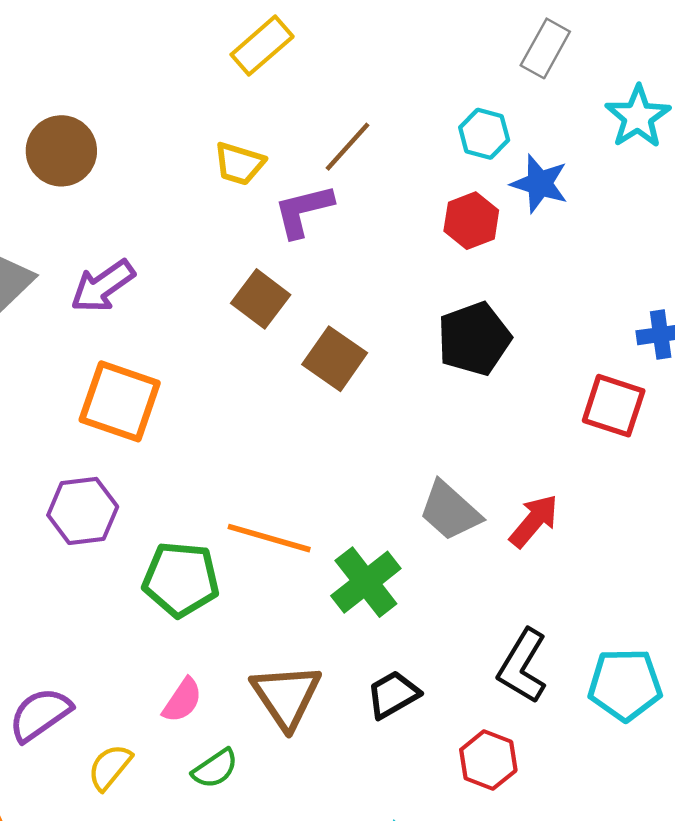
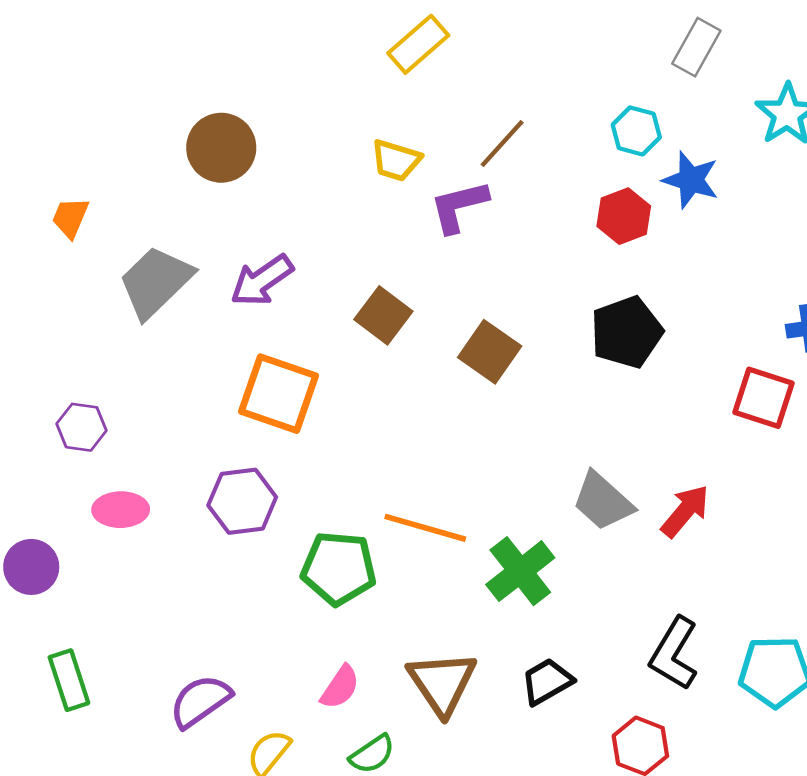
brown square: (261, 299) -> (383, 315), moved

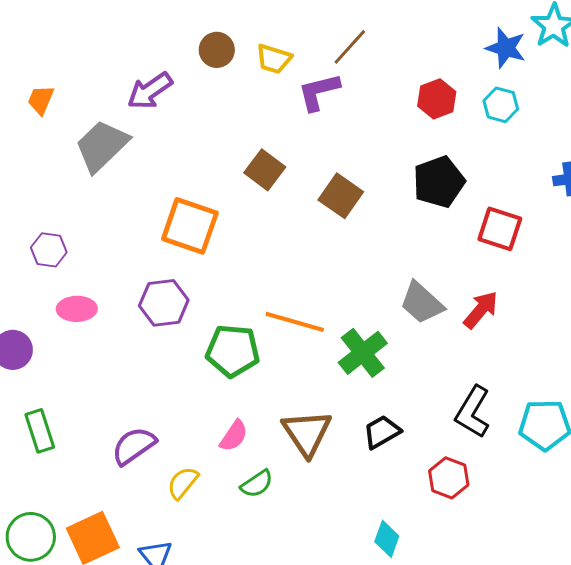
cyan hexagon: (636, 131) -> (501, 105), moved
brown circle: (221, 148) -> (217, 50), moved, size x0.7
blue star: (691, 180) -> (506, 48), moved
purple arrow: (262, 280) -> (150, 91), moved
red square: (763, 398) -> (500, 229), moved

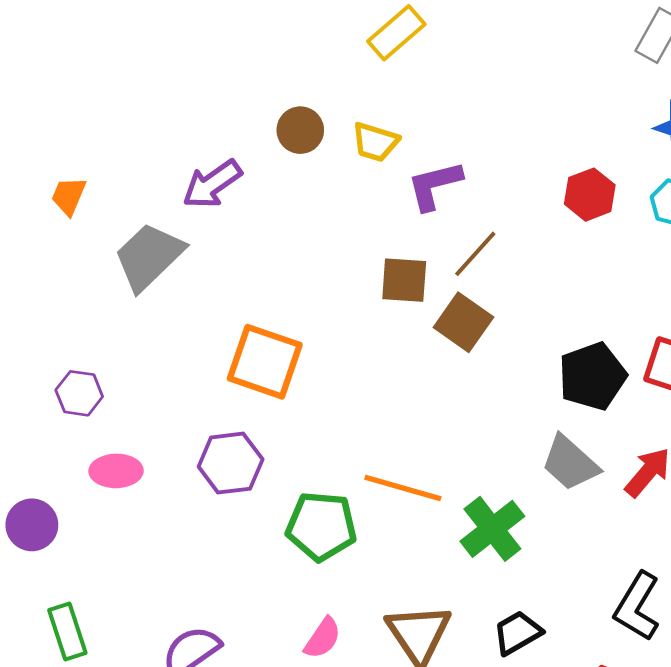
brown line: (350, 47) -> (475, 254), moved
brown square: (265, 170) -> (404, 280), moved, turned -33
black pentagon: (439, 182) -> (592, 376), moved

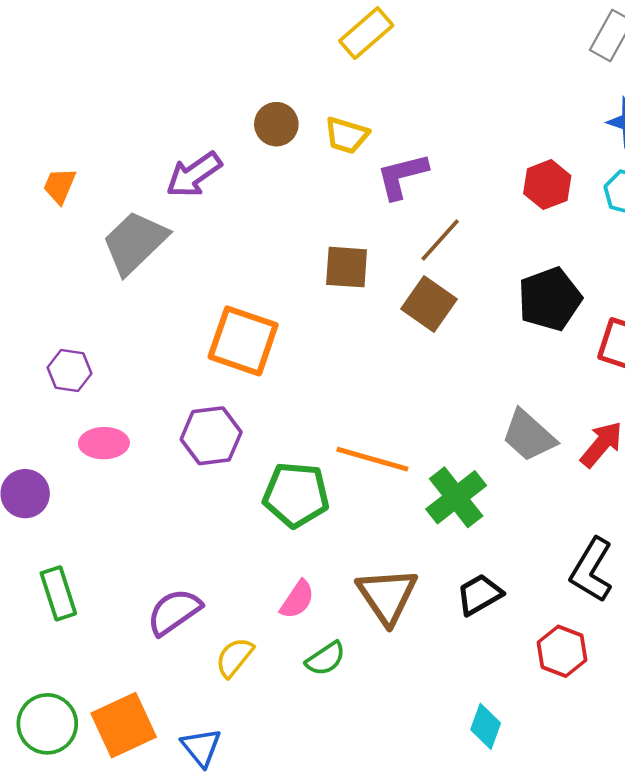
brown square: (404, 280) -> (347, 267), moved
black pentagon: (592, 376) -> (550, 299), moved

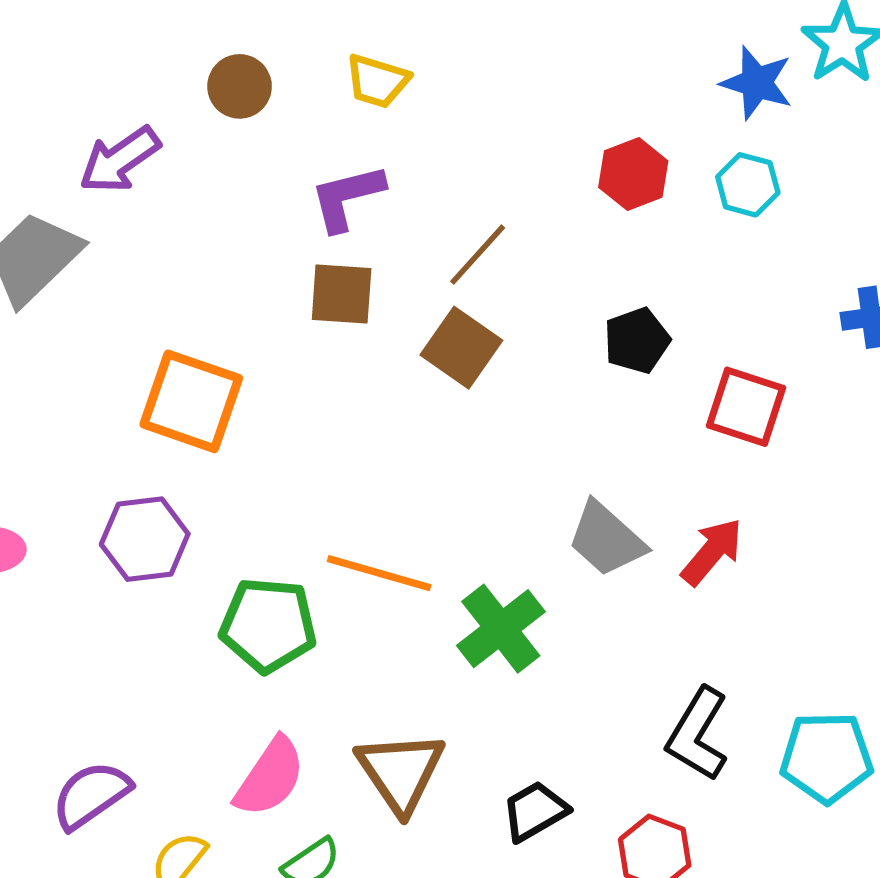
yellow trapezoid: (347, 135) -> (377, 81), moved
purple L-shape: (402, 176) -> (347, 197), moved
black pentagon: (550, 299) -> (637, 341), size x0.7
black trapezoid: (480, 595) -> (535, 811), moved
pink semicircle: (297, 600) -> (270, 777), size x1.4

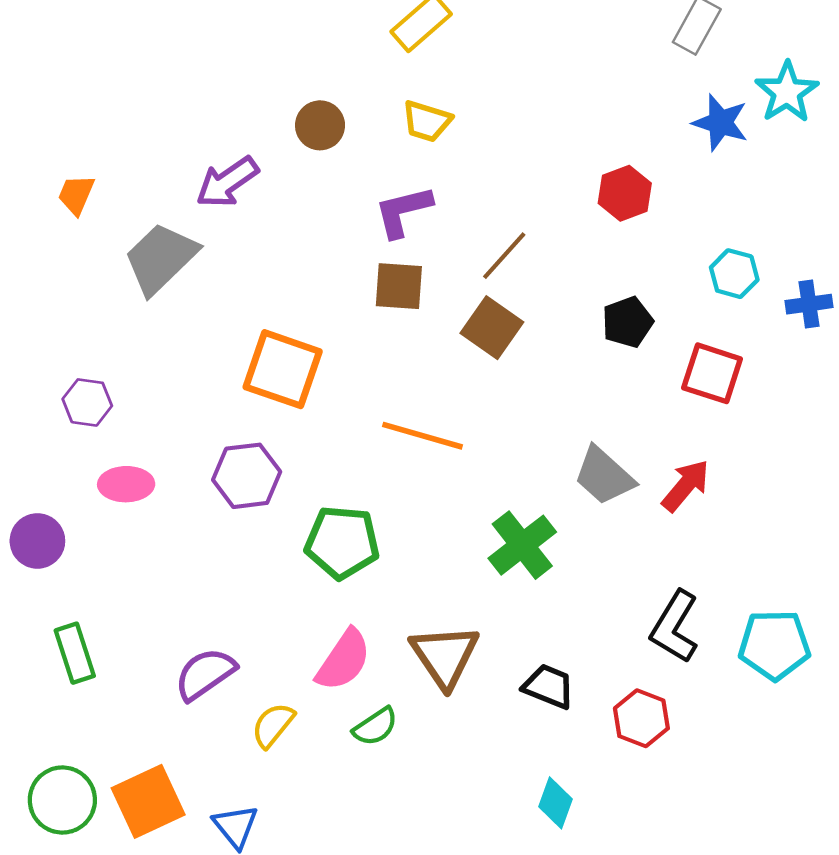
cyan hexagon: (748, 185) -> (734, 274), moved
orange line: (379, 573) -> (423, 436), moved
black trapezoid: (535, 811) -> (549, 686), turned 52

